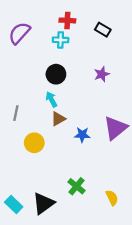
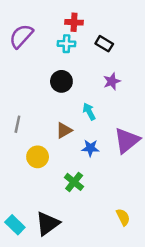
black rectangle: (103, 30) -> (104, 44), moved
cyan arrow: (51, 99) -> (89, 112), moved
green cross: (77, 186) -> (74, 182), moved

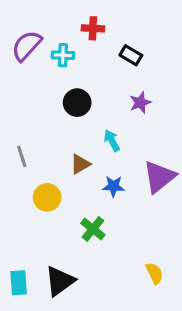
cyan cross: (66, 44) -> (63, 55), moved
gray line: (17, 124) -> (22, 156), turned -30
cyan rectangle: (15, 225) -> (19, 283), turned 42

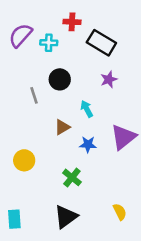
black rectangle: (131, 55) -> (101, 43), size x1.6
gray line: (22, 156) -> (34, 95), moved
yellow circle: (47, 197) -> (24, 160), moved
black triangle: (60, 281) -> (66, 217), moved

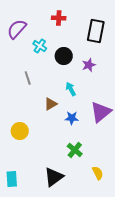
cyan cross: (49, 43) -> (40, 46), moved, turned 32
black rectangle: (101, 43) -> (96, 31), moved, turned 70
black circle: (60, 79) -> (64, 56), moved
green cross: (72, 177) -> (75, 150), moved

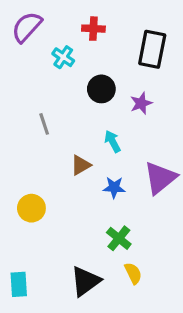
purple semicircle: (17, 29) -> (27, 27), moved
cyan cross: (40, 46) -> (63, 57), moved
yellow semicircle: (98, 173) -> (133, 273), moved

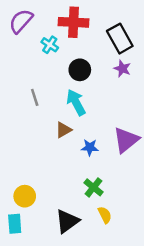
red cross: (93, 29) -> (74, 22), size x1.6
black rectangle: (152, 49) -> (120, 39), turned -40
purple star: (141, 103) -> (122, 69), moved, turned -30
cyan arrow: (112, 141) -> (76, 102), moved, size x1.5
yellow circle: (31, 208) -> (25, 196), moved

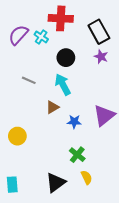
purple semicircle: (21, 21) -> (18, 35), moved
gray line: (35, 97) -> (29, 80), turned -48
yellow circle: (25, 196) -> (17, 136), moved

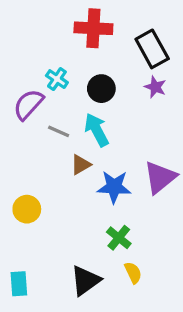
purple semicircle: (18, 35) -> (28, 104), moved
cyan cross: (41, 37) -> (57, 79), moved
gray line: (29, 80) -> (59, 131), moved
blue star: (74, 122) -> (114, 187), size x1.5

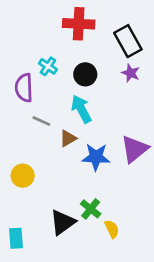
purple semicircle: (28, 104) -> (24, 88), turned -44
gray line: (59, 131) -> (41, 121), moved
green cross: (119, 238) -> (91, 209), moved
black triangle: (85, 281) -> (63, 222), moved

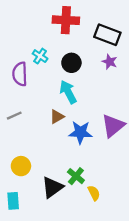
black rectangle: (128, 41) -> (107, 35), turned -40
gray line: (41, 121) -> (14, 116), moved, turned -48
yellow circle: (23, 176) -> (21, 166), moved

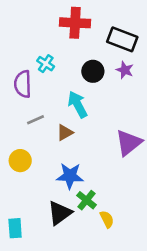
black circle: (71, 63) -> (93, 71), moved
gray line: (14, 116) -> (35, 120), moved
blue star: (80, 132) -> (70, 176), moved
yellow circle: (21, 166) -> (20, 161), moved

